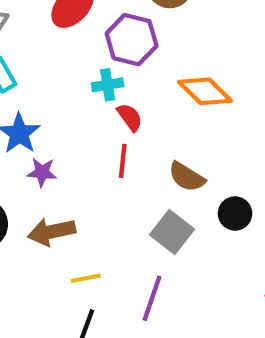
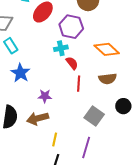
red line: (123, 161) -> (79, 84), moved
purple star: (42, 172) -> (45, 96), moved
brown semicircle: (187, 177) -> (108, 79), moved, turned -36
yellow line: (86, 278) -> (55, 140), turned -64

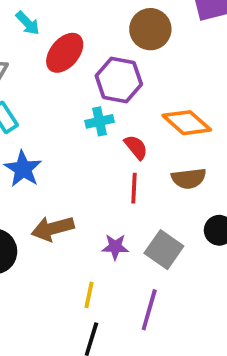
red semicircle: (72, 63) -> (136, 147), moved
purple star: (45, 96) -> (115, 247), moved
brown arrow: (38, 118) -> (53, 229), moved

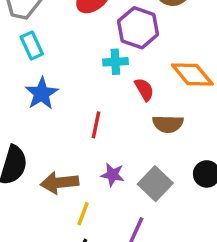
brown semicircle: (189, 178) -> (168, 124), moved
red line: (134, 188) -> (96, 125), moved
brown arrow: (53, 229) -> (59, 183), moved

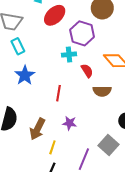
brown arrow: (59, 183) -> (37, 129), turned -55
gray square: (155, 184) -> (109, 145), moved

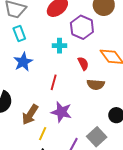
cyan cross: (69, 54) -> (59, 46), moved
purple star: (70, 123) -> (61, 112), size x1.5

